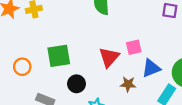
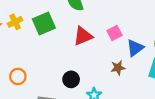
green square: (59, 56) -> (44, 24), moved
red triangle: (109, 57) -> (83, 36), moved, turned 40

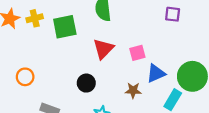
red triangle: (83, 36) -> (103, 49), turned -35
black circle: (71, 79) -> (86, 83), moved

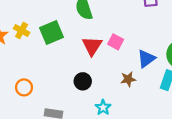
yellow cross: (35, 18) -> (22, 31), turned -35
pink square: (137, 53) -> (116, 42), moved, turned -35

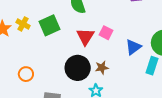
brown star: (128, 79) -> (102, 68), moved
black circle: (83, 81) -> (78, 68), size x1.6

